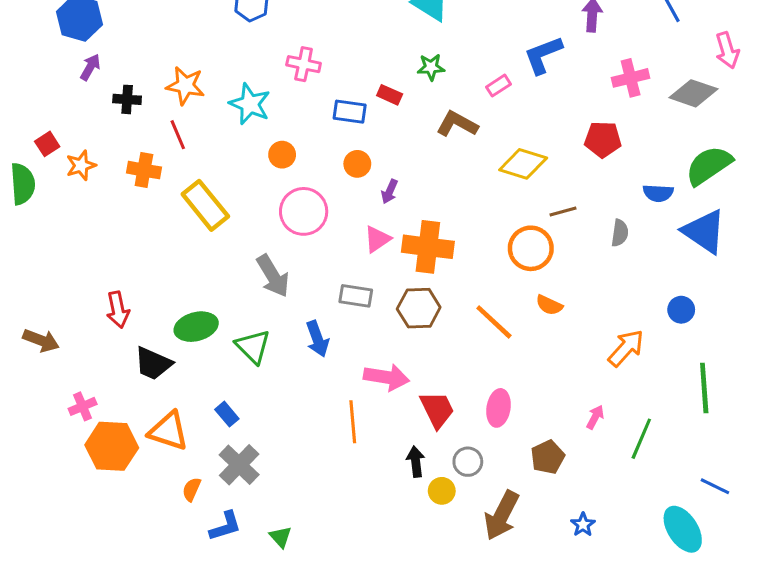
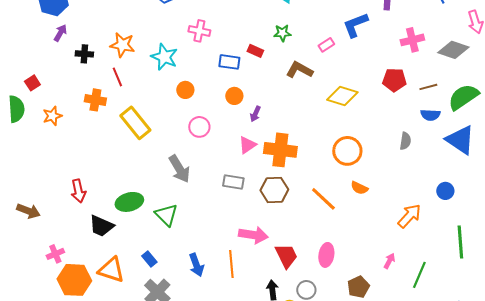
orange star: (81, 165) -> (52, 116), moved
pink circle: (304, 211) -> (199, 127), size x0.7
brown line: (563, 211) -> (428, 87), moved
blue arrow: (317, 339) -> (196, 265), moved

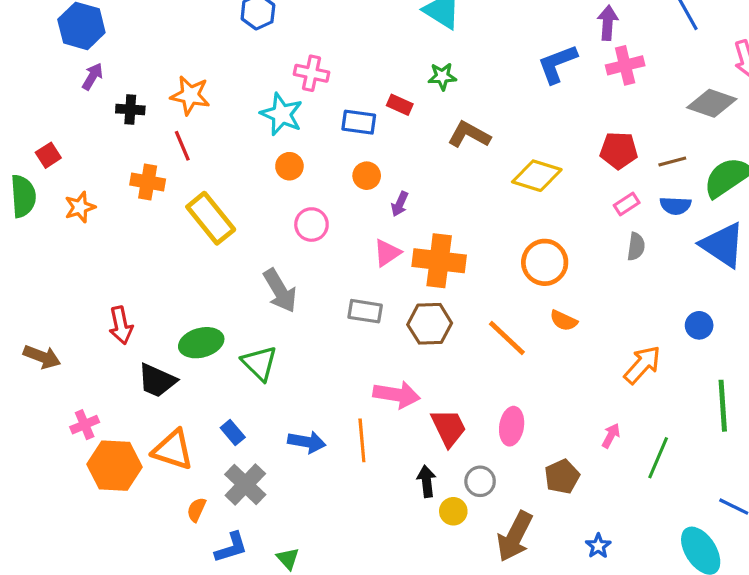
pink cross: (412, 40) -> (625, 65), moved
pink rectangle: (326, 45) -> (627, 204), moved
cyan star: (164, 57) -> (282, 114), moved
blue arrow: (196, 265) -> (307, 442), turned -60

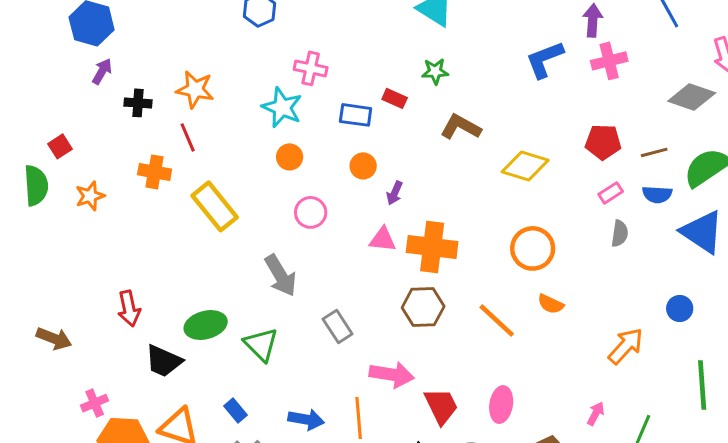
pink triangle: (387, 253) -> (383, 239), turned 40
gray rectangle: (365, 311) -> (338, 326), moved, turned 48

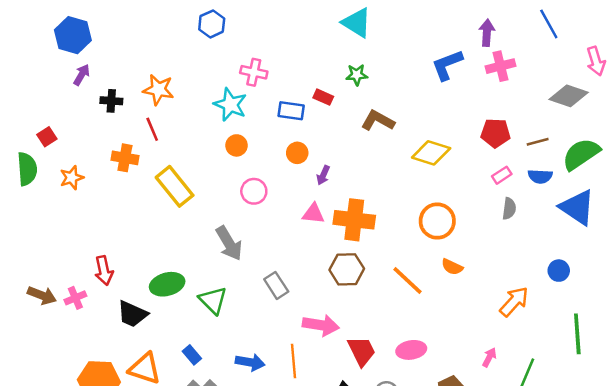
pink cross: (95, 403) -> (75, 298), moved
pink ellipse: (501, 405) -> (411, 350), turned 72

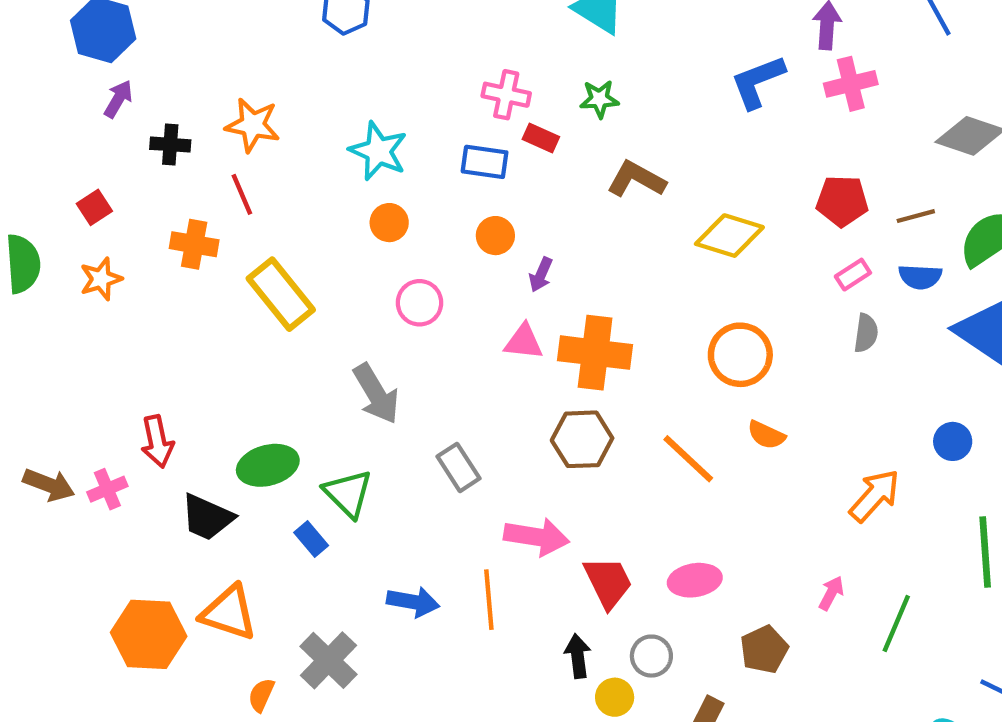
pink cross: (254, 72) -> (506, 95), moved
red square: (47, 137) -> (94, 207), moved
blue rectangle: (192, 355) -> (311, 539), moved

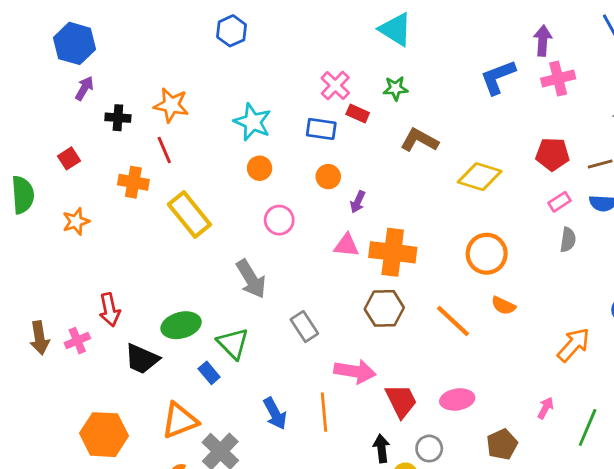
pink cross: (506, 95) -> (335, 85), turned 32
orange star: (101, 279) -> (76, 221), moved
brown arrow: (49, 485) -> (39, 338), turned 60
blue arrow: (413, 602) -> (275, 413), turned 52
orange triangle: (229, 613) -> (180, 421), moved, turned -39

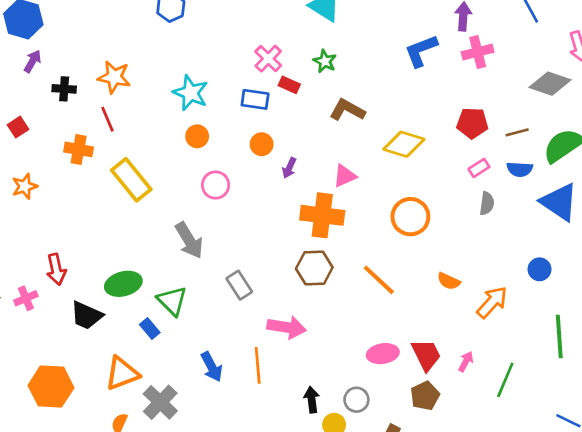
green star: (396, 88) -> (325, 61), turned 30
pink triangle: (346, 245) -> (345, 176), moved, turned -30
orange semicircle: (503, 306) -> (449, 281), moved
red trapezoid: (401, 401) -> (426, 355), moved

